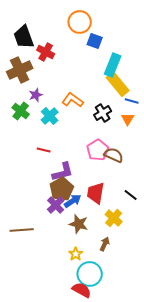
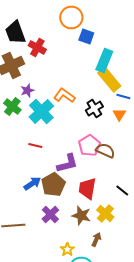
cyan cross: (50, 116) -> (41, 112), size x1.4
purple L-shape: (63, 172) -> (67, 164), moved
blue arrow: (73, 201) -> (32, 184), moved
purple cross: (56, 205) -> (50, 214), moved
brown star: (79, 224) -> (81, 216), moved

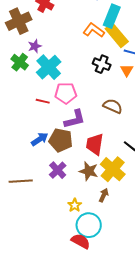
orange L-shape: (64, 96) -> (94, 30), moved
black cross: (94, 108) -> (102, 64), turned -36
pink pentagon: (89, 146) -> (66, 93), moved, turned 30
brown pentagon: (53, 184) -> (61, 140), turned -30
yellow cross: (105, 214) -> (113, 169), size x1.4

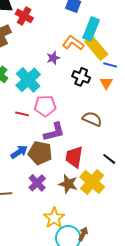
purple star: (35, 46) -> (53, 58), moved
brown arrow: (104, 195) -> (83, 234), moved
yellow star: (75, 205) -> (54, 218), size x1.5

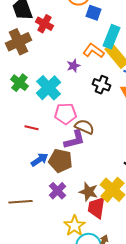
red line: (22, 114) -> (31, 128), moved
brown semicircle: (92, 119) -> (84, 127), moved
red trapezoid: (74, 157) -> (96, 208), moved

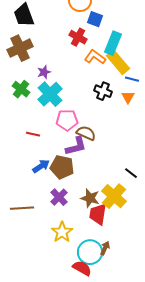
red cross: (44, 24) -> (78, 37), moved
purple star: (73, 66) -> (44, 72), moved
yellow star: (74, 226) -> (62, 232), moved

